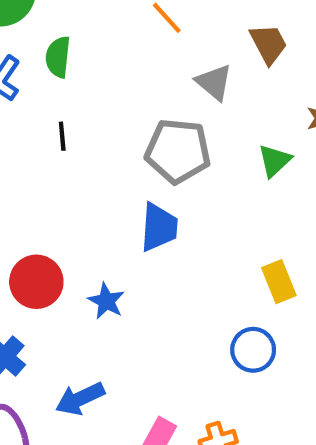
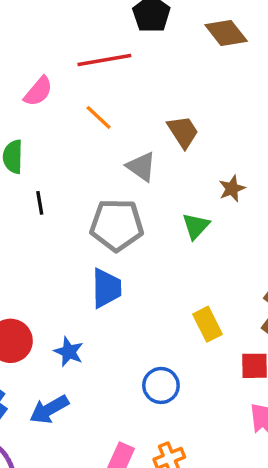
black line: (62, 136) -> (40, 203), moved
blue circle: (253, 350) -> (161, 385), moved
blue arrow: (80, 399) -> (49, 409), moved

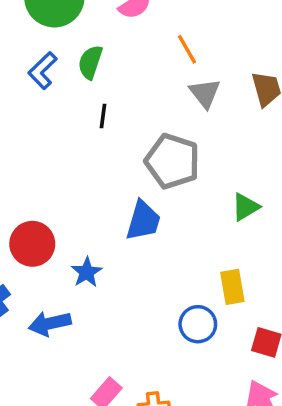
gray triangle: (141, 167) -> (205, 93), moved
green triangle: (196, 226) -> (245, 207), moved
blue circle: (161, 385) -> (198, 324), moved

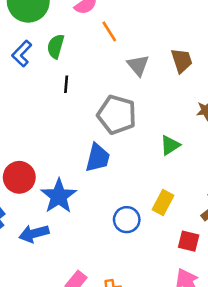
orange line: (187, 49) -> (109, 31), moved
blue star: (87, 272) -> (59, 196), size x1.6
yellow rectangle: (232, 287) -> (163, 203), turned 40
blue circle: (198, 324) -> (127, 220), moved

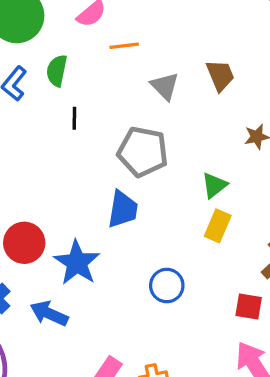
orange line: (109, 31) -> (124, 46), turned -60
yellow rectangle: (163, 203) -> (218, 226), moved
blue arrow: (34, 234) -> (49, 313), turned 44

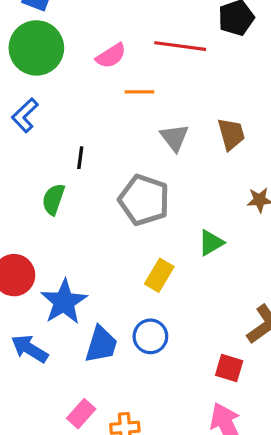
green semicircle: (57, 71) -> (53, 199), moved
blue trapezoid: (123, 209) -> (101, 344), moved
yellow rectangle: (218, 226) -> (159, 275), moved

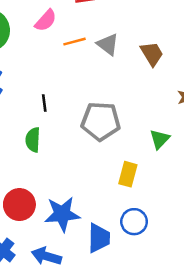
gray triangle: (174, 138) -> (108, 44), moved
blue star: (64, 302) -> (62, 214), turned -30

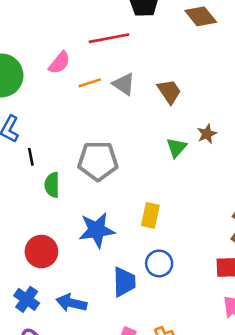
black line: (44, 103) -> (31, 157), moved
gray pentagon: (101, 121) -> (98, 161), moved
green triangle: (160, 139) -> (177, 148), moved
blue star: (62, 214) -> (97, 230), moved

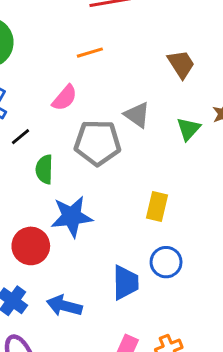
pink semicircle: (59, 63) -> (65, 98), moved
gray triangle: (124, 84) -> (137, 115), moved
black line: (31, 157) -> (20, 137), turned 60
blue star: (97, 230) -> (72, 217), moved

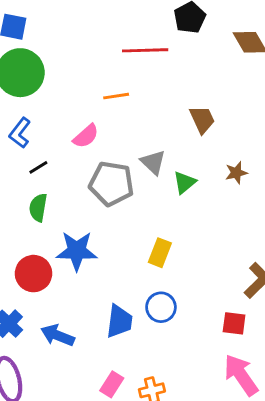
green triangle: (188, 129) -> (185, 183), moved
green semicircle: (44, 169) -> (38, 208), moved

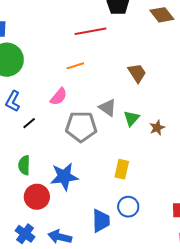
brown star: (236, 173) -> (157, 128), moved
green semicircle: (38, 208) -> (24, 165), moved

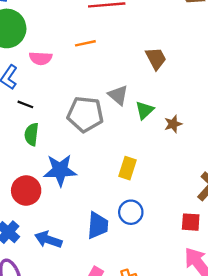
pink semicircle: (59, 97) -> (41, 58), moved, turned 48
black line: (29, 123) -> (25, 104), turned 56
green semicircle: (24, 165) -> (32, 134), moved

